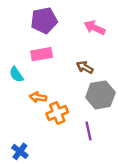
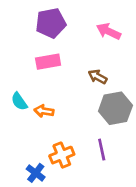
cyan semicircle: (16, 75) -> (19, 101), moved
orange cross: (57, 113) -> (62, 155), moved
blue cross: (20, 151) -> (36, 173), moved

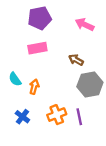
orange arrow: (44, 111) -> (34, 87), turned 96
orange cross: (62, 155) -> (57, 115), moved
blue cross: (36, 173) -> (22, 117), moved

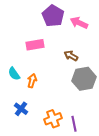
purple pentagon: (40, 18) -> (53, 16), moved, turned -30
orange cross: (57, 115) -> (53, 119), moved
purple line: (79, 117) -> (74, 124), moved

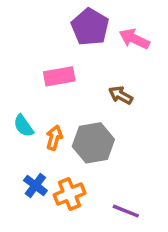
gray hexagon: (84, 79) -> (93, 143), moved
orange cross: (53, 119) -> (70, 194), moved
purple line: (74, 124) -> (126, 211), turned -56

